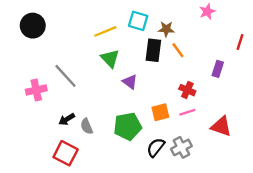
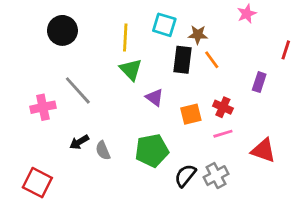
black circle: (33, 26) -> (62, 30), moved
yellow line: (105, 31) -> (125, 37), turned -65
orange square: (160, 112) -> (191, 114), moved
red square: (66, 153) -> (37, 183), moved

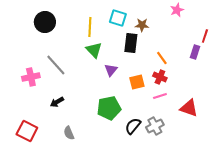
orange line: (212, 60) -> (162, 58), moved
purple rectangle: (259, 82) -> (195, 52), moved
purple triangle: (155, 97) -> (111, 70), turned 32
gray semicircle: (103, 150) -> (69, 133), moved

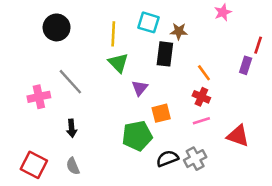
orange square: (137, 82) -> (161, 113), moved
black arrow: (57, 102) -> (72, 128), turned -64
black semicircle: (133, 126) -> (167, 159), turned 30
gray semicircle: (69, 133) -> (73, 166), moved

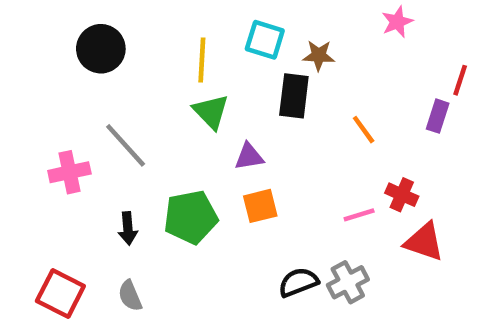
purple triangle: (140, 88) -> (249, 157), turned 42
red cross: (201, 97) -> (402, 195), moved
orange square: (161, 113) -> (260, 206), moved
green pentagon: (137, 136) -> (191, 217), moved

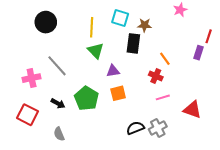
red cross: (402, 195) -> (156, 76), moved
green pentagon: (191, 217) -> (87, 98), turned -30
black arrow: (128, 228) -> (58, 103), turned -56
red square: (60, 293) -> (27, 115), moved

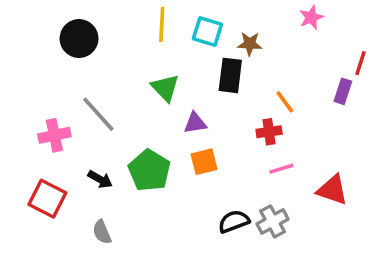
yellow line: (92, 27) -> (162, 24), moved
red cross: (156, 76) -> (269, 132), turned -32

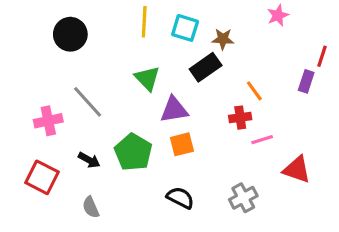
black rectangle: (230, 75) -> (206, 67), turned 48
purple triangle: (195, 123) -> (174, 110), size x1.4
pink line: (281, 169) -> (262, 140), moved
black semicircle: (234, 221) -> (180, 198), moved, turned 48

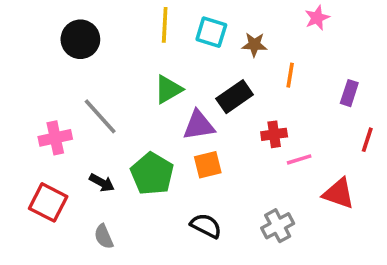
red line: (322, 56) -> (367, 140), moved
black rectangle: (206, 67) -> (235, 97), moved
green triangle: (147, 78) -> (168, 89), turned 44
orange line: (254, 91) -> (290, 75), moved, turned 45

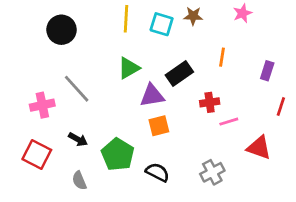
brown star: (254, 45) -> (193, 16), moved
green pentagon: (152, 174) -> (118, 154), moved

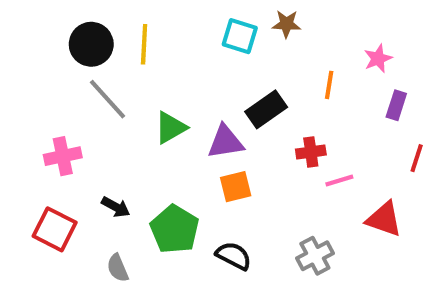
pink star: (242, 13) -> (378, 58), moved
yellow line: (126, 19) -> (144, 44), moved
green triangle: (129, 68) -> (171, 128), moved
gray line: (77, 89) -> (107, 99), moved

